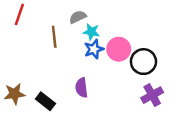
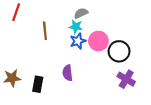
gray semicircle: (78, 17) -> (81, 13), moved
purple cross: (152, 95) -> (126, 79), turned -30
black rectangle: (45, 101) -> (38, 84), turned 63

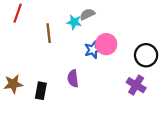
cyan star: (76, 27) -> (74, 22), moved
blue star: (78, 41) -> (93, 50), moved
black circle: (119, 51) -> (146, 55), moved

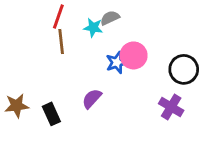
red line: (18, 13) -> (58, 16), moved
purple semicircle: (73, 78) -> (92, 99), turned 49
black rectangle: (41, 91) -> (51, 114), turned -35

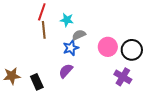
gray semicircle: (110, 18) -> (79, 35), moved
pink circle: (134, 55) -> (108, 47), moved
blue star: (117, 62) -> (71, 48), moved

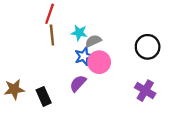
cyan star: (67, 20) -> (79, 33), moved
pink circle: (108, 47) -> (99, 62), moved
black circle: (132, 50) -> (148, 47), moved

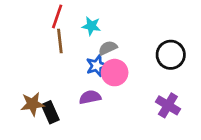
cyan star: (79, 33) -> (91, 26), moved
purple semicircle: (78, 83) -> (90, 97), turned 36
brown star: (14, 89) -> (32, 104), moved

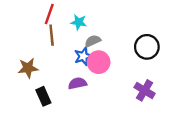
brown star: (32, 104) -> (28, 68), moved

